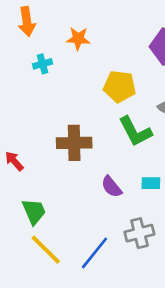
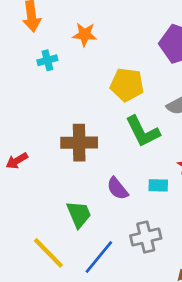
red arrow: (14, 161) -> (17, 161), turned -80
green trapezoid: (34, 212) -> (79, 214), moved

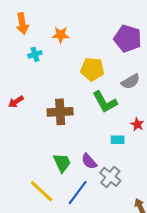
red arrow: (17, 161) -> (16, 102), moved
purple semicircle: (117, 189) -> (89, 161), moved
gray cross: (146, 237) -> (110, 177), turned -35

